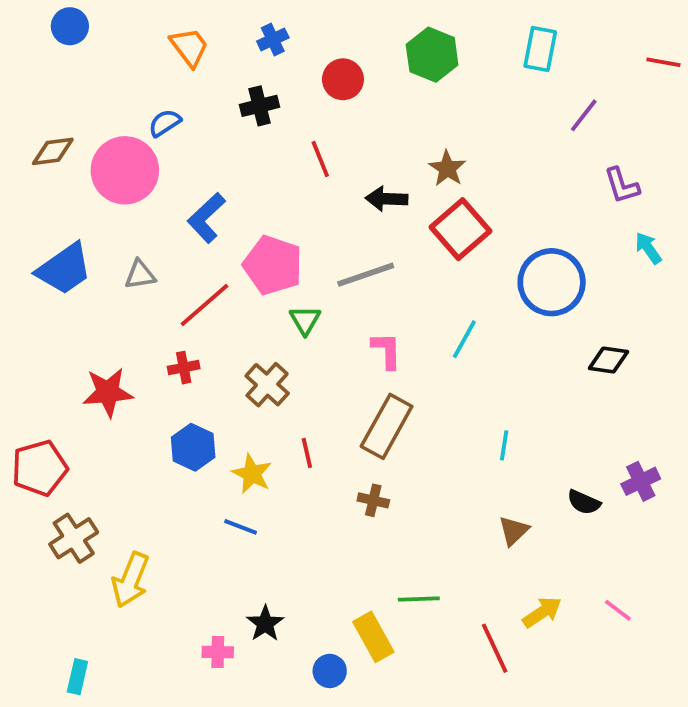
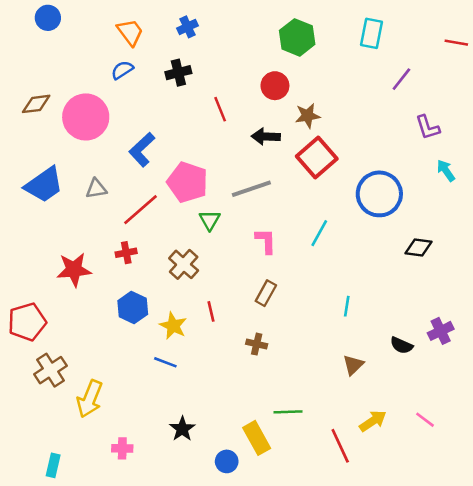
red circle: (343, 79) -> (275, 86), moved
blue semicircle: (165, 123) -> (122, 70), moved
brown star: (447, 168) -> (308, 116), turned 30
brown rectangle: (387, 426) -> (266, 293), size x0.6
pink cross: (218, 652) -> (122, 448), moved

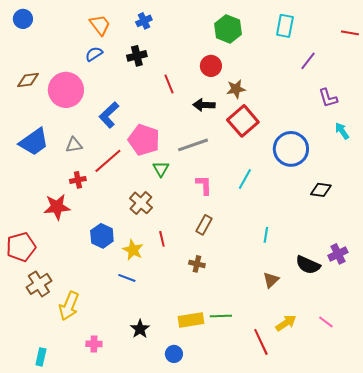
blue circle: (48, 18) -> (23, 19), moved
red cross: (126, 253) -> (78, 180), moved
black semicircle: (401, 345) -> (308, 265), size x1.4
yellow rectangle: (257, 438) -> (191, 320), moved, turned -70

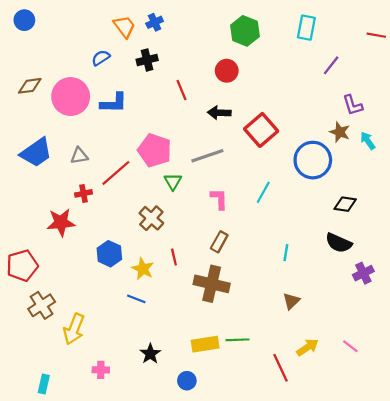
orange trapezoid: (100, 25) -> (124, 27), moved
brown star: (236, 89) -> (340, 132), moved, turned 30
blue L-shape: (109, 115) -> (114, 103), moved, turned -136
brown cross: (197, 264) -> (212, 284), size x2.0
black semicircle: (308, 265) -> (339, 243), moved

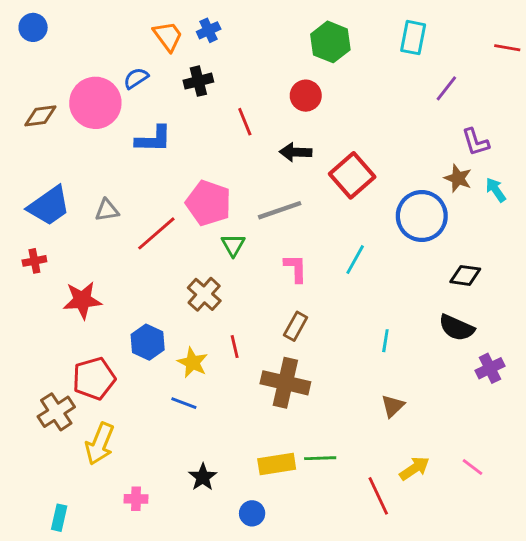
pink circle: (71, 97) -> (95, 103), moved
red cross: (84, 193) -> (34, 261), moved
red pentagon: (22, 266) -> (94, 378), moved

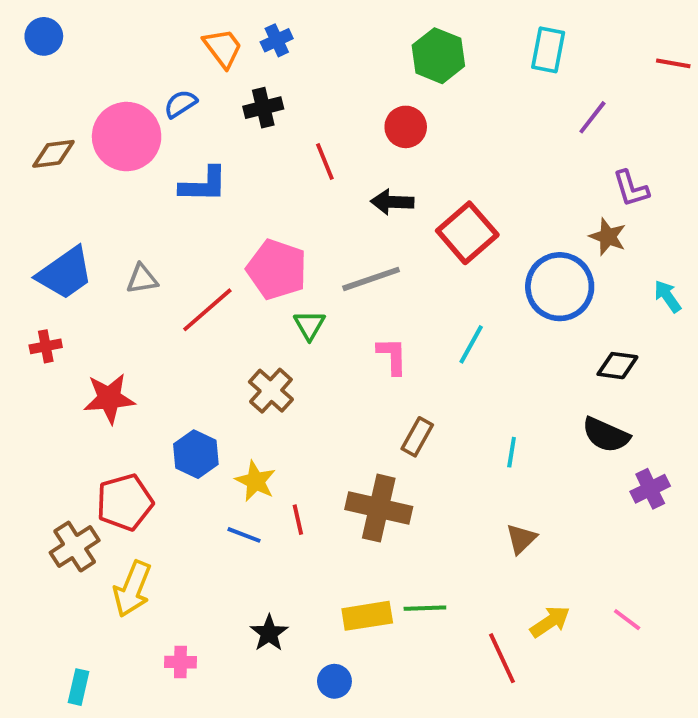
cyan arrow: (496, 190) -> (667, 296), moved
brown rectangle: (296, 326) -> (417, 437), moved
red line: (235, 347) -> (298, 520), moved

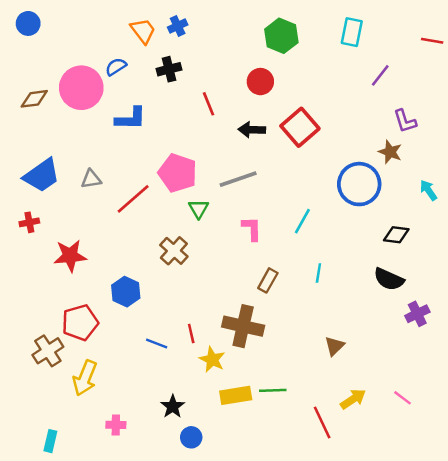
red square: (467, 233) -> (300, 127), moved
cyan line: (512, 452) -> (318, 273), moved
yellow star: (256, 481) -> (212, 360), moved
blue circle: (334, 681) -> (191, 437), moved

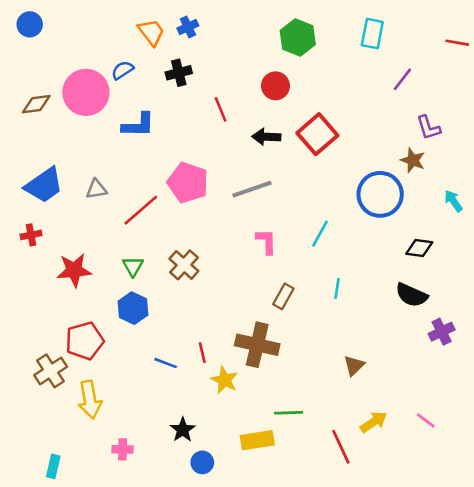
green triangle: (199, 209) -> (133, 266), moved
yellow arrow: (85, 378) -> (90, 400), turned -32
yellow rectangle: (236, 395) -> (257, 440), moved

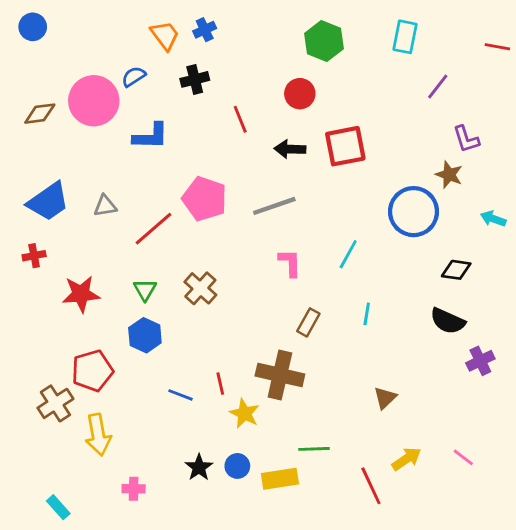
red square: (317, 134) -> (345, 146), turned 30
cyan arrow: (453, 201) -> (493, 219), turned -35
blue circle: (202, 462) -> (237, 466), moved
cyan rectangle: (53, 466) -> (58, 507), turned -55

